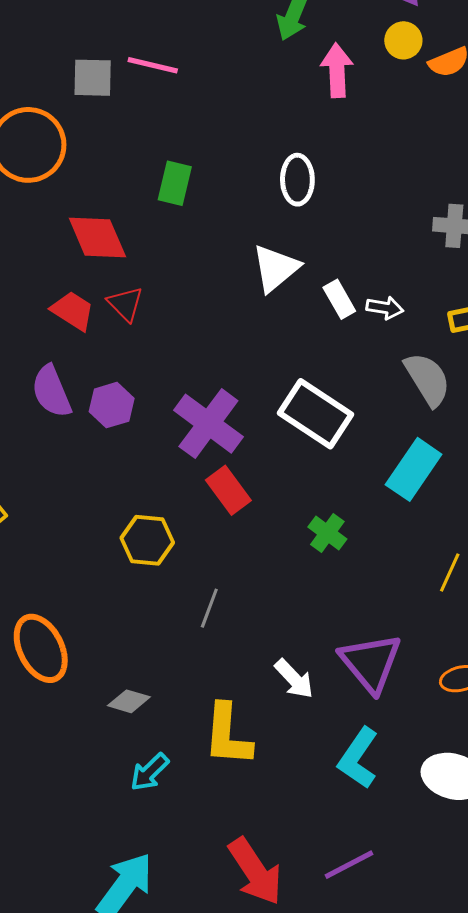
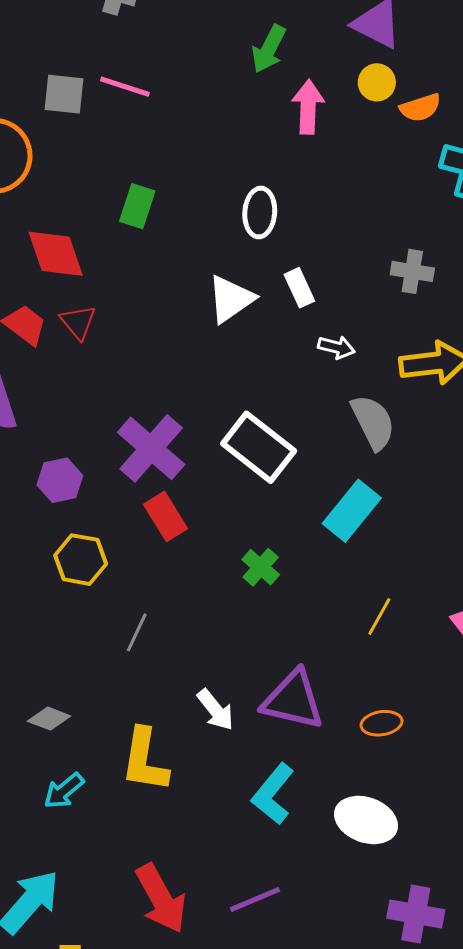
white rectangle: (339, 299) -> (299, 288), moved
purple hexagon: (112, 405) -> (60, 480), moved
purple triangle: (371, 663) -> (293, 700), turned -42

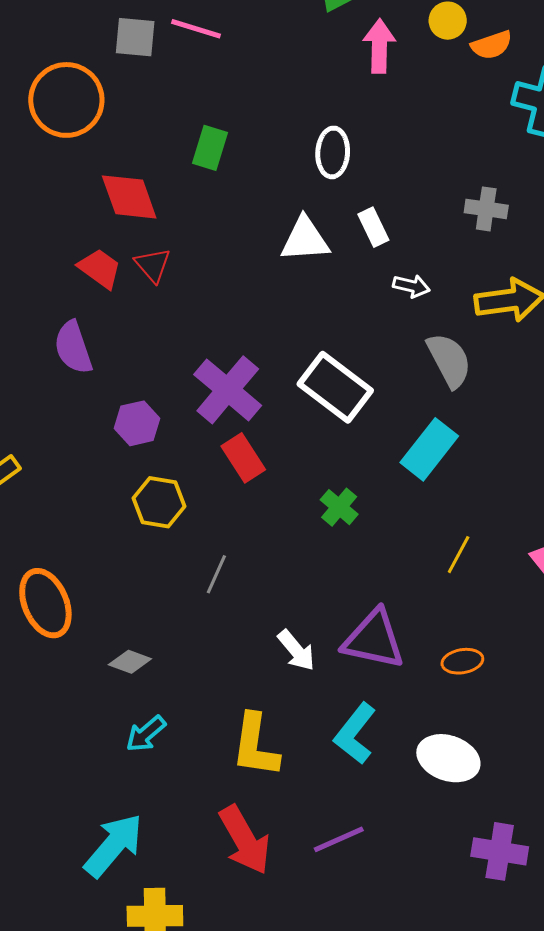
white triangle: (231, 299) -> (305, 239), turned 32
yellow L-shape: (145, 760) -> (255, 746), moved

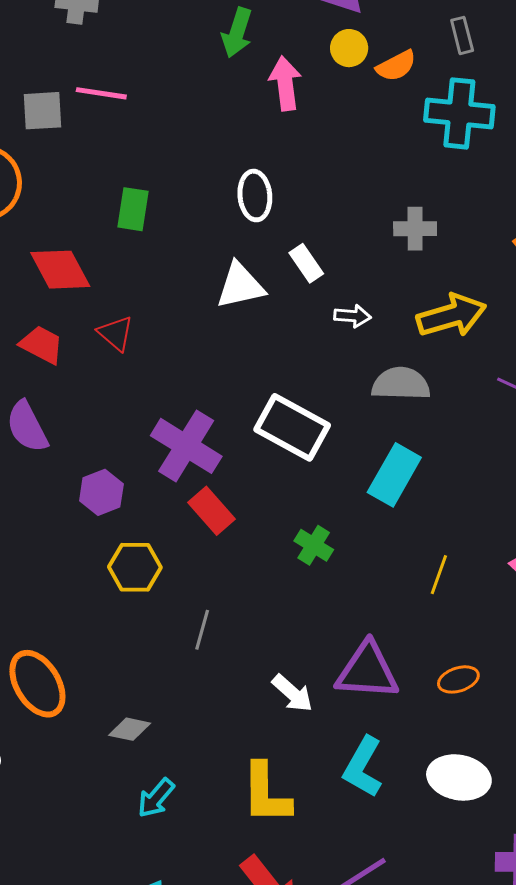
red triangle: (153, 265) -> (116, 333), moved
gray semicircle: (449, 360) -> (401, 384), turned -52

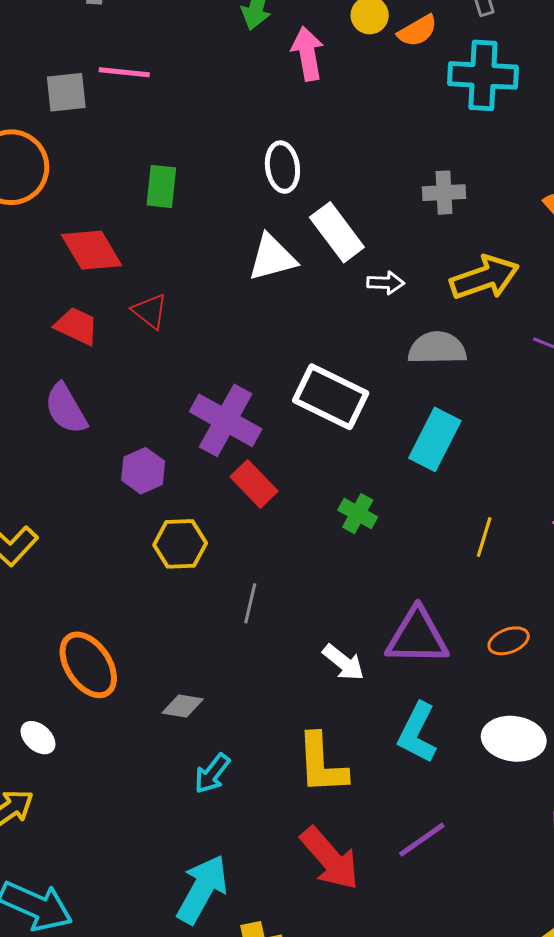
white rectangle: (306, 263) -> (337, 232), size x1.5

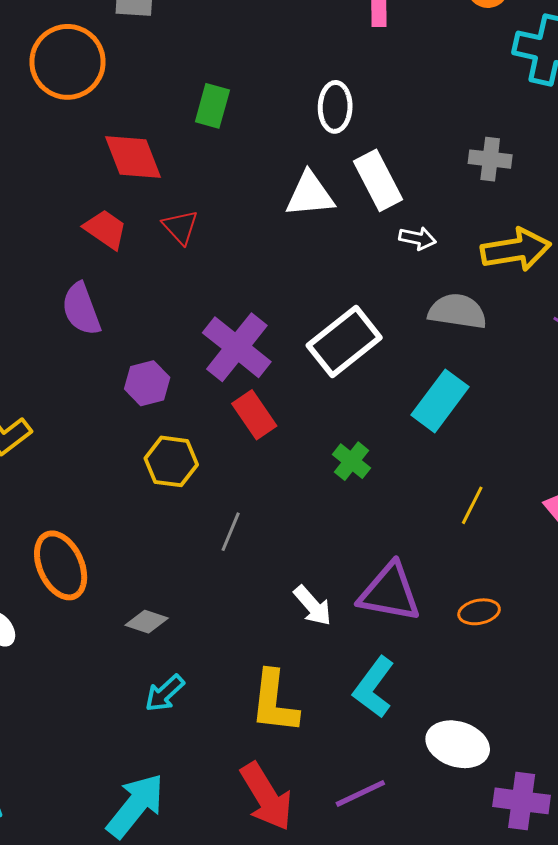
white rectangle: (331, 397) -> (344, 342), turned -74
white ellipse: (514, 739) -> (458, 744), moved

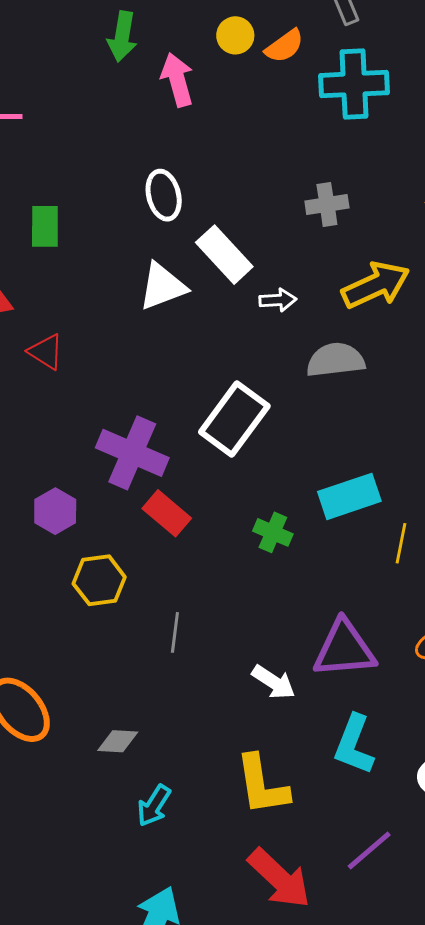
cyan rectangle: (440, 401) -> (349, 496), moved, turned 50

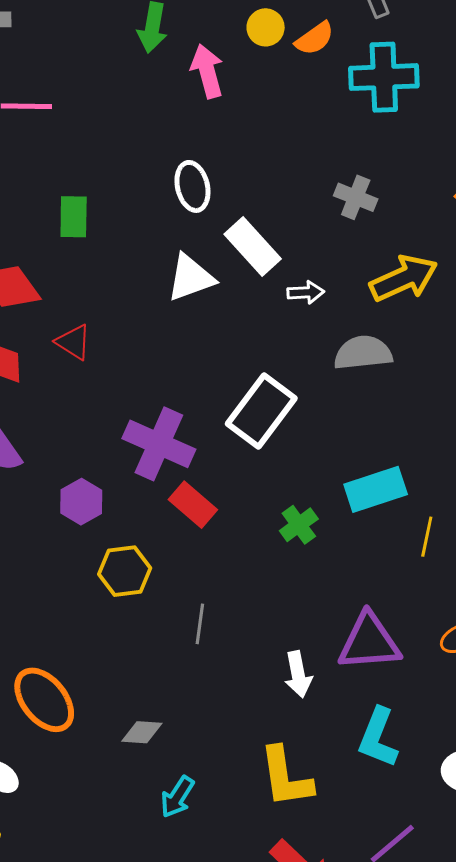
gray cross: (327, 205) -> (356, 197), turned 30
green cross: (273, 532) -> (299, 525), turned 30
white arrow: (274, 682) -> (298, 674), turned 45

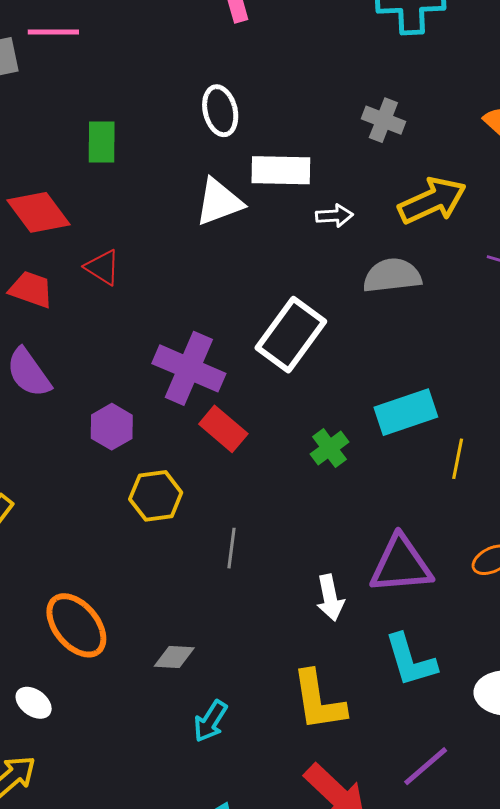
white rectangle: (253, 246) -> (281, 170), turned -46
cyan L-shape: (378, 738) -> (411, 660), turned -38

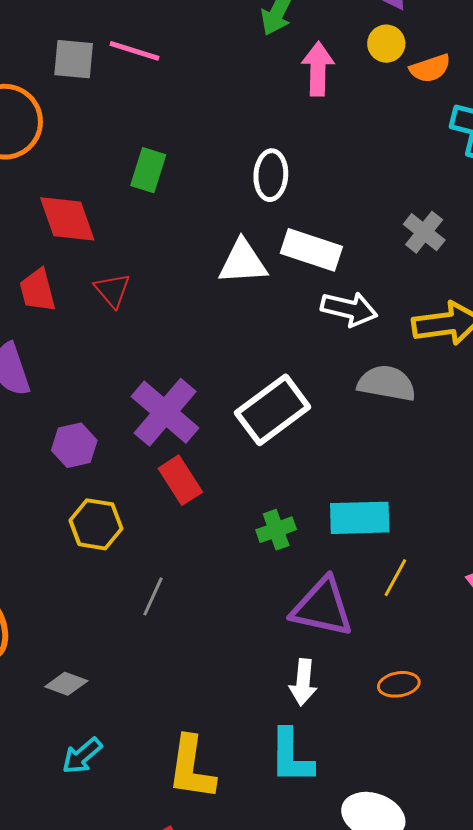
white arrow: (334, 216) -> (349, 309), size x1.5
red trapezoid: (31, 289) -> (38, 290), turned -141
purple triangle: (401, 565) -> (322, 607), moved
white arrow: (330, 598) -> (303, 682), moved

